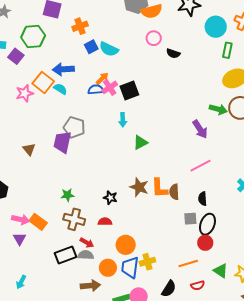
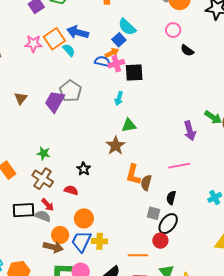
blue square: (91, 47) -> (119, 40), moved, turned -32
brown star: (139, 187) -> (116, 146), moved
brown arrow: (90, 286) -> (53, 247), moved

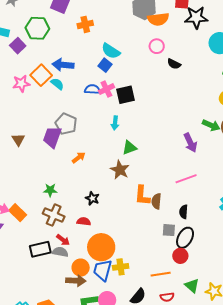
orange arrow: (112, 53) -> (79, 158), moved
orange circle: (84, 218) -> (101, 247), size x1.4

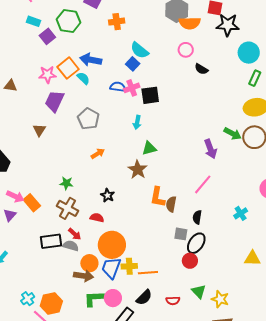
purple trapezoid: (52, 137) -> (55, 101), moved
pink line: (186, 179) -> (203, 184), turned -35
orange line: (161, 274) -> (148, 273), moved

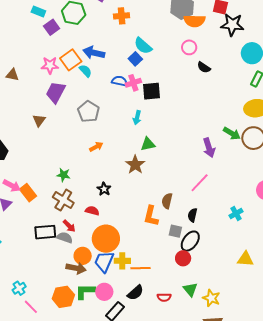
orange L-shape: (158, 197) -> (151, 216), moved
orange hexagon: (51, 303) -> (63, 297), moved

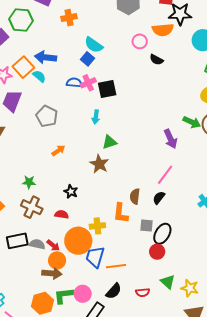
orange semicircle: (194, 21) -> (163, 30), moved
black semicircle: (192, 215) -> (159, 198), moved, turned 32
red arrow: (69, 226) -> (53, 245), moved
yellow cross: (122, 261) -> (97, 226), moved
blue trapezoid: (104, 262) -> (95, 257), moved

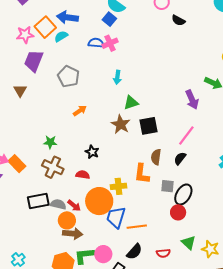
cyan semicircle: (39, 76) -> (61, 36), turned -72
black square: (107, 89) -> (149, 126), moved
orange circle: (57, 260) -> (67, 220), moved

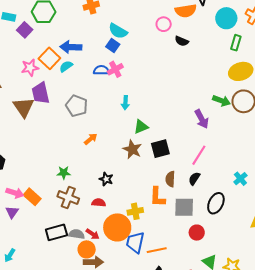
purple trapezoid: (34, 61) -> (41, 93), turned -30
brown triangle: (20, 91) -> (23, 107), moved, size x1.6
gray square: (168, 186) -> (184, 207), size x1.5
black ellipse: (183, 194) -> (216, 203), moved

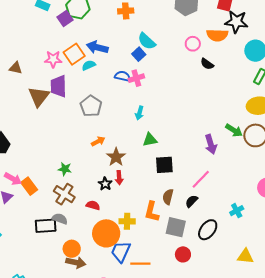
purple square: (25, 30) -> (65, 18), moved
brown star: (132, 149) -> (116, 157), moved
gray semicircle: (77, 234) -> (60, 219), moved
red arrow: (93, 234) -> (119, 178), moved, turned 40

